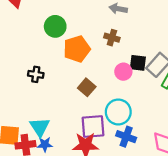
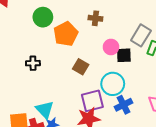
black square: (138, 63) -> (124, 55), moved
blue cross: (126, 137) -> (124, 105), turned -36

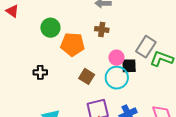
orange pentagon: (66, 34) -> (73, 44), turned 30
cyan circle: (113, 84) -> (117, 78), moved

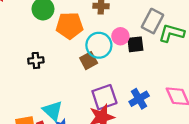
brown square: (87, 76) -> (89, 61), turned 35
cyan circle: (117, 78) -> (99, 45), moved

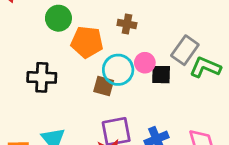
black cross: (36, 60) -> (42, 77), size x1.5
brown square: (89, 61) -> (104, 86), turned 36

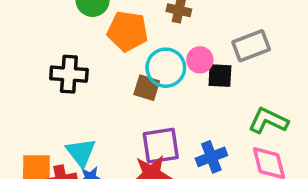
gray rectangle: (185, 50) -> (251, 46), turned 32
green L-shape: (205, 67) -> (268, 121), moved

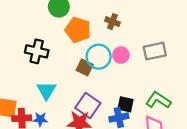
black square: (220, 76) -> (126, 104), moved
purple square: (161, 146) -> (88, 106), turned 35
cyan triangle: (81, 152) -> (46, 91), moved

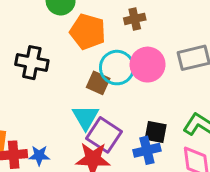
brown cross: (112, 22) -> (135, 19), turned -32
pink circle: (121, 55) -> (148, 65), size x1.5
cyan triangle: (46, 91) -> (86, 117), moved

